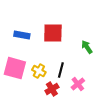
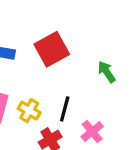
red square: (53, 33) -> (52, 49), turned -30

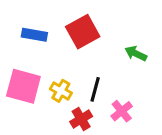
green arrow: (107, 72) -> (136, 53), turned -30

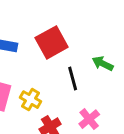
black line: (95, 89) -> (73, 79), moved, turned -30

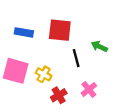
red square: (52, 42) -> (60, 30), turned 35

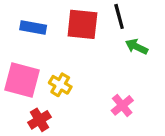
black line: (76, 58) -> (119, 16), moved
red cross: (59, 95) -> (40, 120), moved

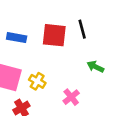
green arrow: (137, 47) -> (95, 67), moved
pink cross: (122, 105) -> (71, 97), moved

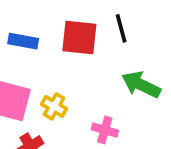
green arrow: (95, 67) -> (141, 85), size x1.5
pink cross: (71, 97) -> (105, 130), turned -35

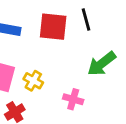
green arrow: (141, 85) -> (102, 64), turned -64

